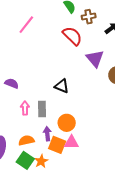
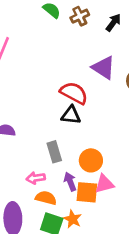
red semicircle: (72, 36) -> (74, 93), moved
pink arrow: (25, 108) -> (36, 178), moved, turned -80
orange semicircle: (26, 140) -> (46, 198), turned 42

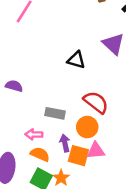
red semicircle: (74, 93) -> (96, 102), moved
black triangle: (71, 115) -> (76, 60), moved
gray rectangle: (54, 152) -> (55, 113), turned -72

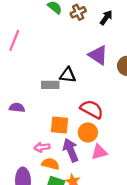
gray rectangle: (55, 113) -> (50, 85), moved
purple arrow: (65, 143) -> (71, 150), size x1.5
orange square: (78, 156) -> (59, 125), moved

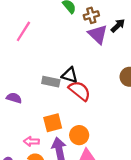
purple triangle: (98, 55) -> (98, 34), moved
red semicircle: (92, 109) -> (80, 91), moved
orange square: (59, 125) -> (53, 123), turned -30

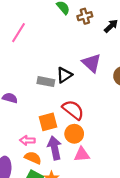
purple triangle: (98, 34) -> (91, 63), moved
black triangle: (70, 75) -> (64, 75), turned -49
red semicircle: (80, 91) -> (73, 110), moved

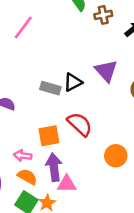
orange circle: (74, 134) -> (116, 156), moved
pink triangle: (82, 154) -> (67, 184), moved

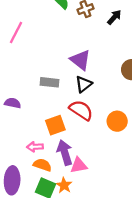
purple triangle: (106, 71) -> (80, 60), moved
black triangle: (73, 82) -> (84, 84), moved
orange circle: (116, 156) -> (117, 121), moved

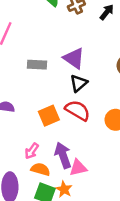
gray rectangle: (49, 82) -> (37, 65), moved
orange square: (55, 125) -> (49, 116), moved
pink arrow: (35, 147) -> (32, 151), turned -49

